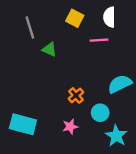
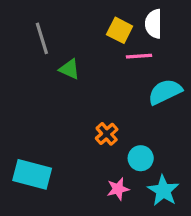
yellow square: (75, 18) -> (120, 30), moved
cyan semicircle: (120, 84) -> (165, 92), moved
pink star: (70, 127) -> (118, 189), moved

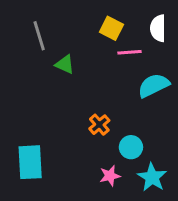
white semicircle: (154, 24) -> (158, 28), moved
cyan rectangle: (32, 174) -> (30, 162), turned 72

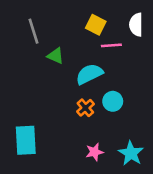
cyan semicircle: (154, 85) -> (89, 74), moved
cyan circle: (131, 147) -> (113, 101), moved

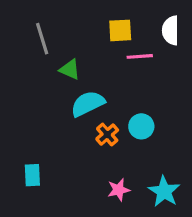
yellow square: (96, 25) -> (120, 30), turned -30
cyan semicircle: (89, 74) -> (88, 104), moved
cyan rectangle: (26, 140) -> (32, 175), size x0.6

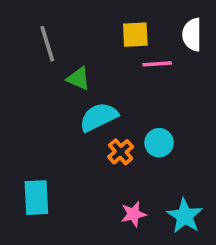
cyan rectangle: (32, 175) -> (36, 198), size x1.4

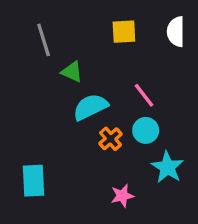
pink line: (157, 64) -> (144, 95), moved, turned 56
cyan star: (185, 216) -> (167, 167), moved

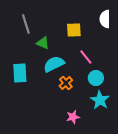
yellow square: (124, 32) -> (74, 30), moved
cyan circle: (146, 130) -> (96, 78), moved
cyan rectangle: (33, 181) -> (20, 73), moved

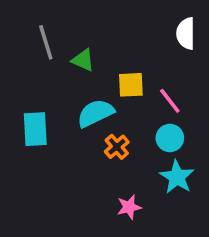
yellow square: (74, 30) -> (131, 85), moved
green triangle: (43, 43) -> (83, 60), moved
pink line: (86, 57) -> (170, 101), moved

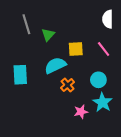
green triangle: (83, 60) -> (48, 35), turned 48
pink line: (170, 101) -> (104, 49), moved
pink star: (129, 207) -> (81, 112), moved

